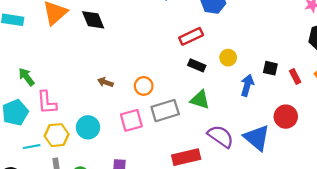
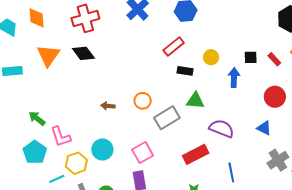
pink square: (131, 120) -> (143, 153), moved
blue triangle: (257, 138) -> (264, 128), moved, size x0.6

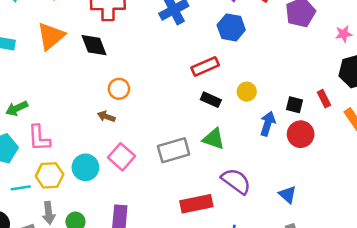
red rectangle: (274, 59) -> (324, 99), moved
red circle: (275, 97) -> (301, 134), moved
orange circle: (143, 101) -> (119, 89), moved
green arrow: (37, 118) -> (17, 108), turned -78
pink square: (143, 153) -> (122, 157), moved, turned -35

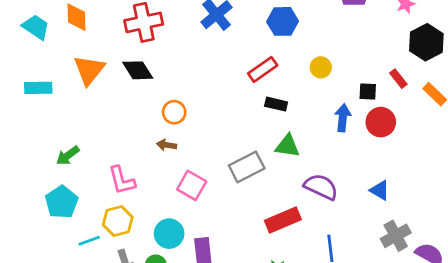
yellow circle: (247, 92) -> (321, 67), moved
pink L-shape: (39, 138) -> (122, 180), moved
cyan circle: (85, 167) -> (169, 234), moved

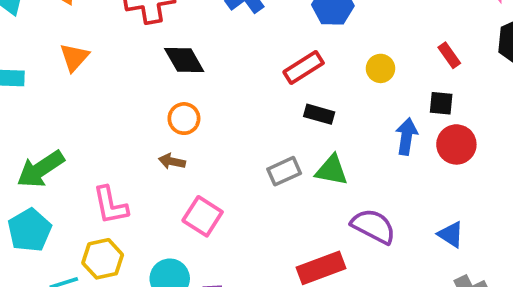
orange triangle: (89, 70) -> (74, 57), size x0.7
black diamond: (138, 70) -> (184, 60), moved
red rectangle: (398, 79) -> (449, 55), moved
green arrow: (68, 156) -> (41, 169), size x1.5
gray rectangle: (247, 167) -> (284, 171), moved, size x0.7

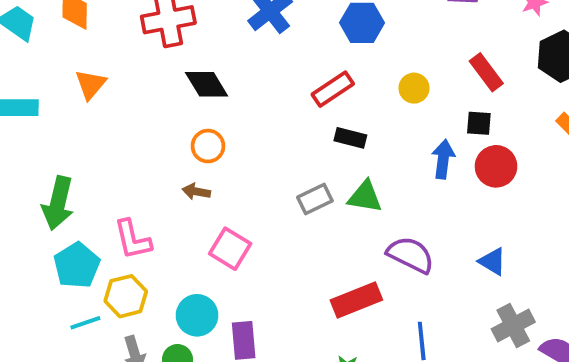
red rectangle: (449, 55) -> (486, 72), size x1.4
green arrow: (41, 169) -> (58, 203), turned -42
cyan pentagon: (30, 230) -> (77, 265), moved

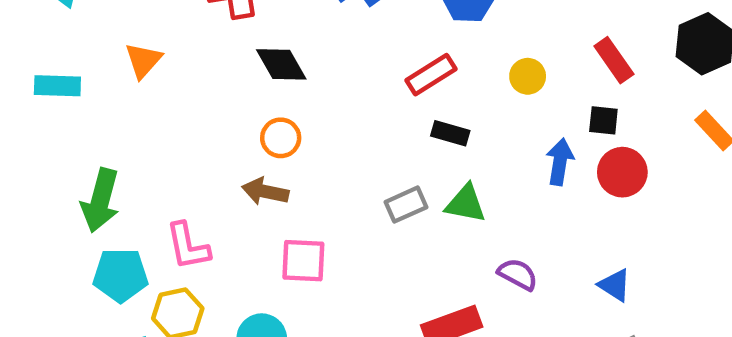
brown arrow: (196, 192) -> (265, 192), size x1.4
pink square: (230, 249) -> (303, 261), turned -30
purple semicircle: (411, 255) -> (518, 274), size x0.7
cyan pentagon: (77, 265) -> (120, 275), turned 30

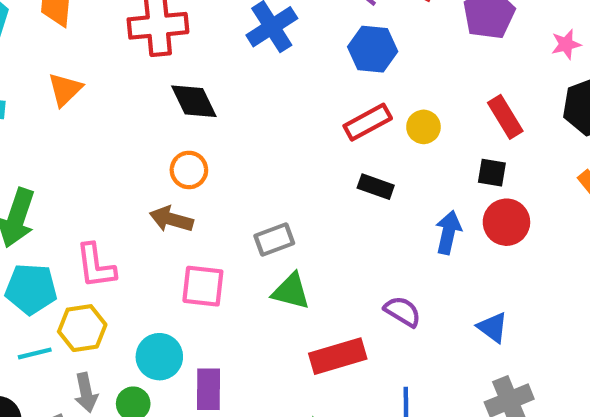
red rectangle: (431, 75) -> (368, 122), moved
black rectangle: (450, 133) -> (376, 187), moved
blue arrow: (560, 162) -> (448, 232), moved
green triangle: (466, 204) -> (291, 291), moved
gray rectangle: (406, 205) -> (274, 239), moved

